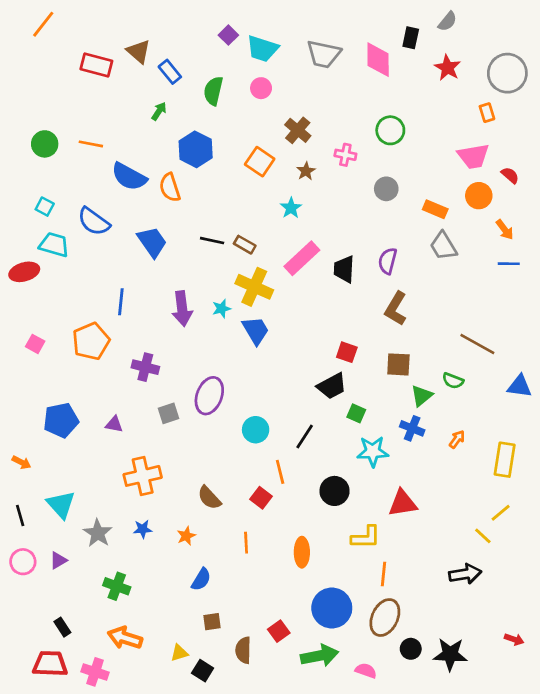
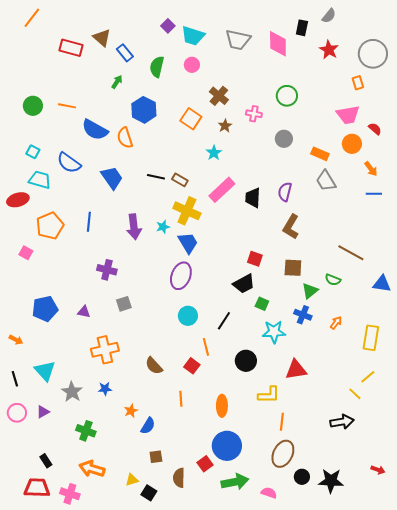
orange pentagon: (91, 341) -> (50, 226), moved
purple ellipse: (209, 396) -> (181, 276), moved
orange star: (186, 536) -> (131, 411), moved
blue circle: (332, 608) -> (227, 446), moved

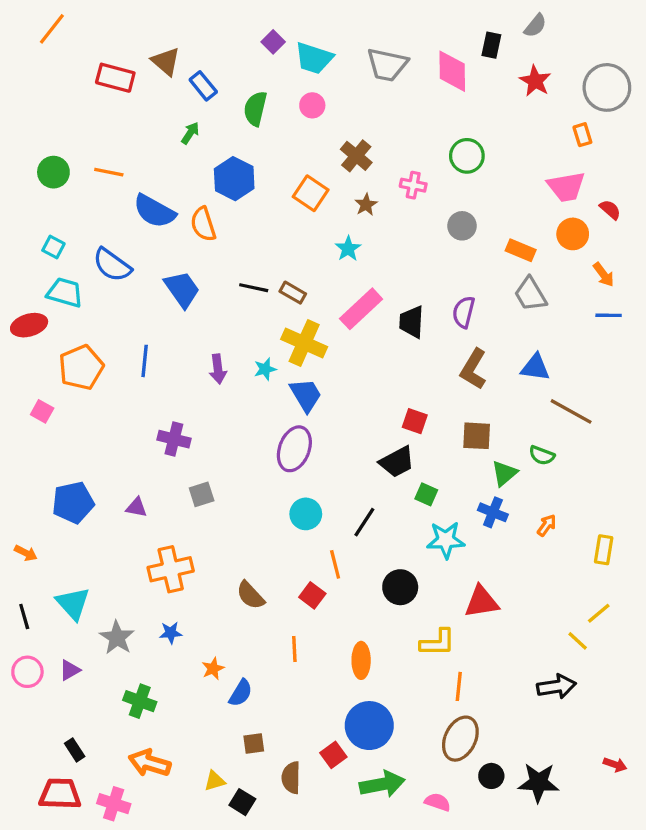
purple arrow: (134, 227) -> (218, 369), size x0.7
blue triangle: (382, 284) -> (535, 367), moved
yellow rectangle: (371, 338) -> (604, 550), size x0.7

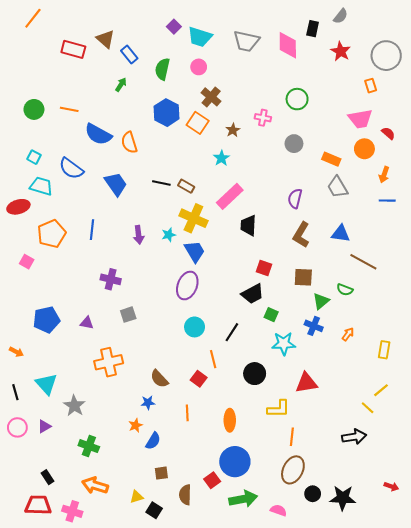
brown cross: (356, 156) -> (211, 97), moved
blue hexagon: (234, 179) -> (167, 113), moved
orange arrow: (604, 275) -> (384, 175), turned 56
black trapezoid: (412, 322) -> (248, 225), moved
blue star: (171, 633) -> (148, 403), moved

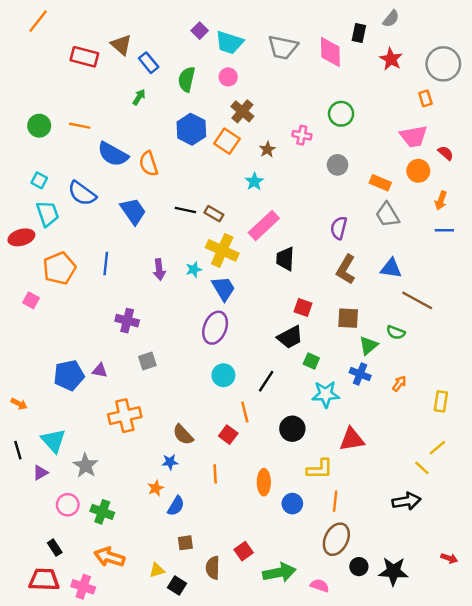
cyan trapezoid: (41, 186) -> (48, 214), turned 55
blue pentagon: (46, 320) -> (69, 375), moved
purple triangle: (44, 426) -> (40, 473), moved
pink circle: (17, 427) -> (68, 505), moved
blue circle: (235, 462) -> (292, 504), moved, size x0.6

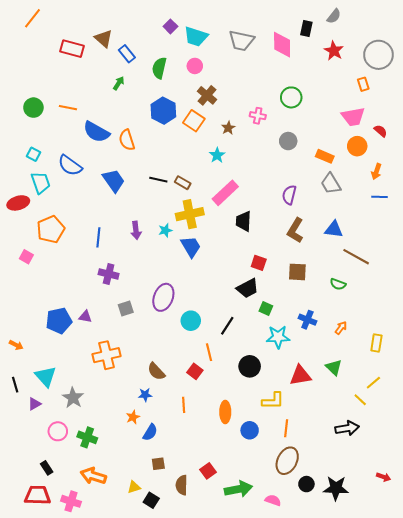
yellow cross: (222, 250) -> (190, 214), turned -36
blue line: (106, 264) -> (98, 237), moved
purple ellipse: (215, 328) -> (163, 297), moved
green triangle: (368, 346) -> (334, 367), moved, turned -36

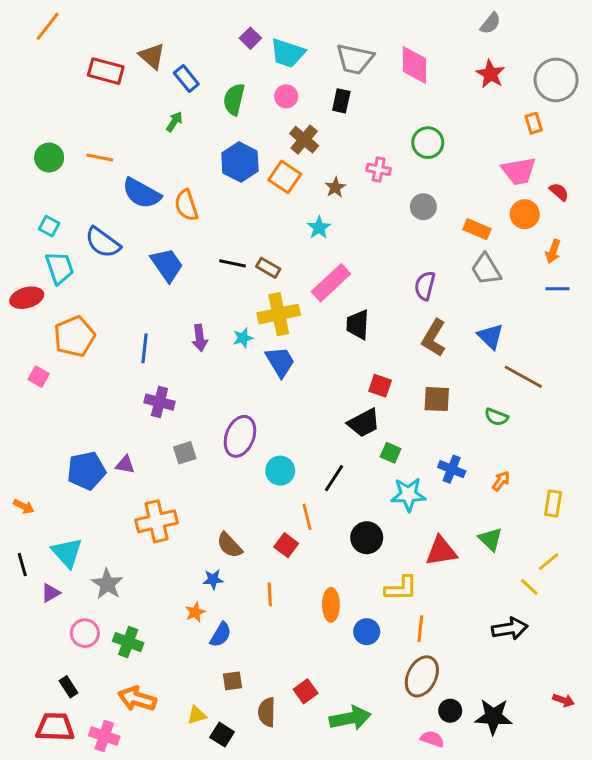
black rectangle: (306, 28) -> (341, 101), moved
blue triangle: (334, 229) -> (490, 336), turned 36
pink semicircle: (273, 500) -> (432, 739), moved

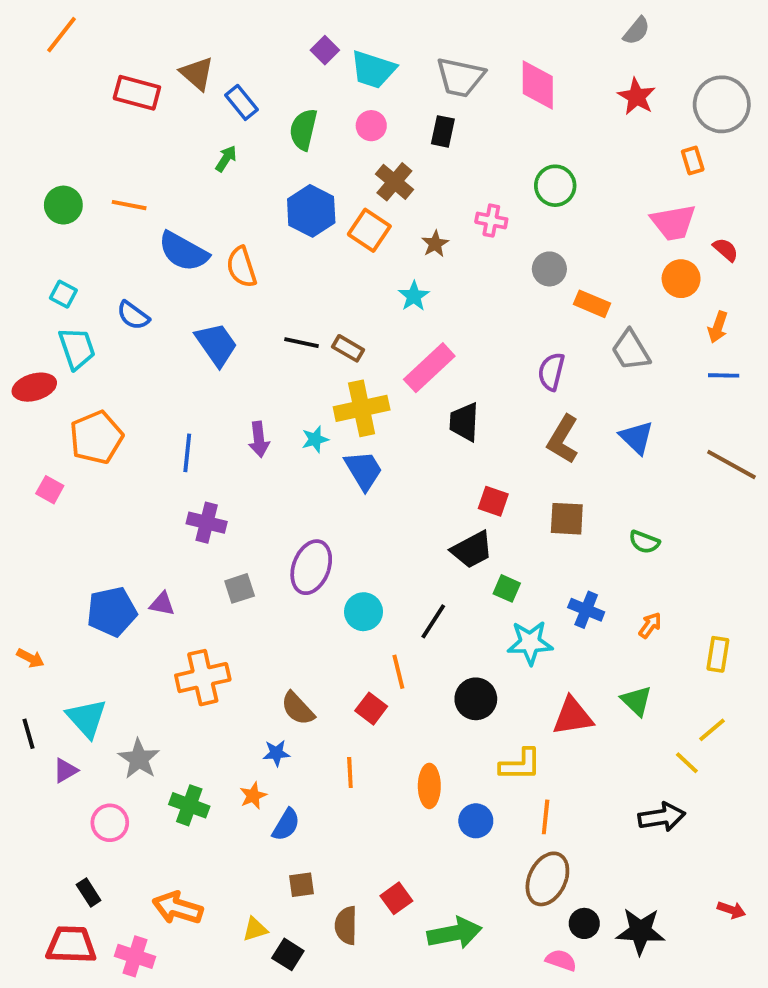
orange rectangle: (477, 229) -> (592, 304), moved
blue semicircle: (103, 242) -> (133, 315), size x0.7
brown line: (523, 377) -> (731, 465), moved
green cross: (128, 642) -> (189, 805), moved

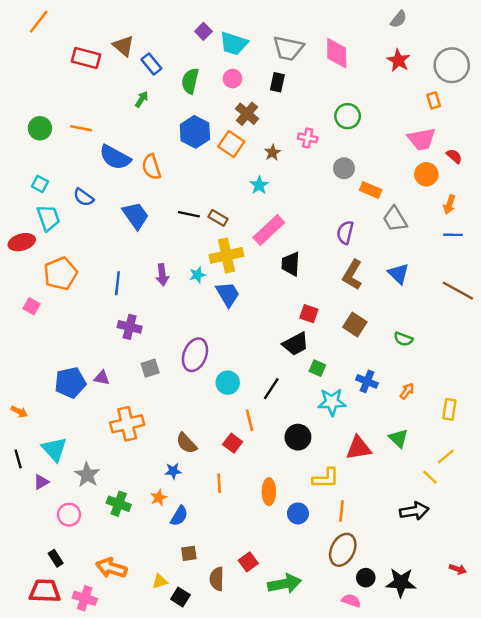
brown square: (567, 519) -> (355, 324), turned 30

